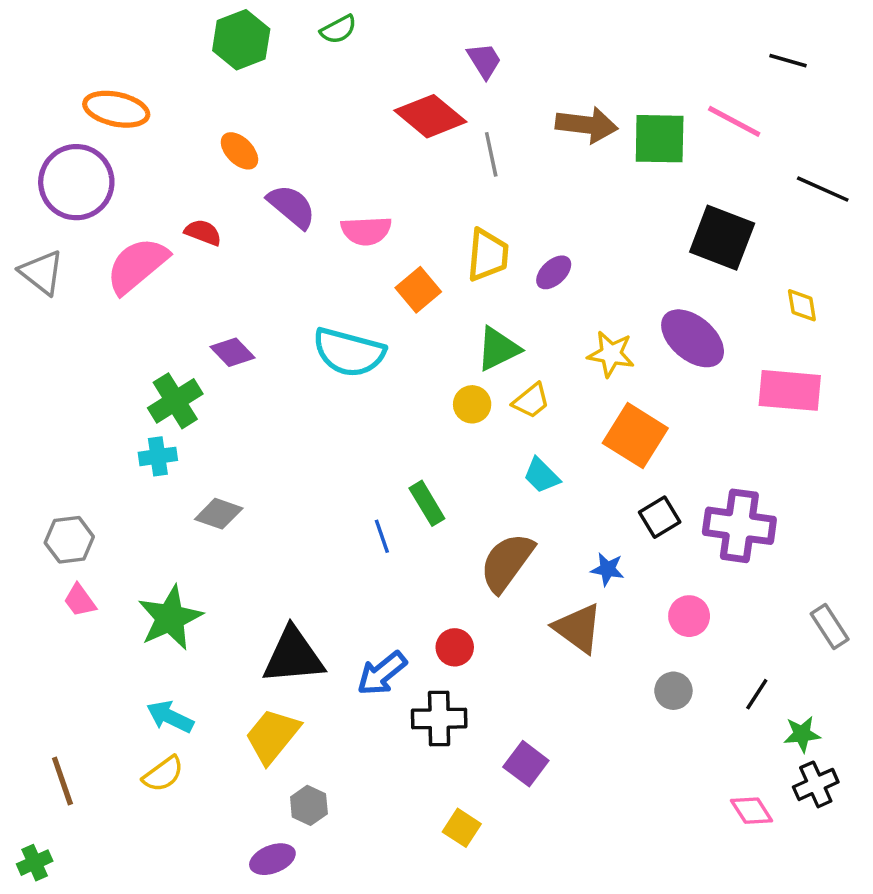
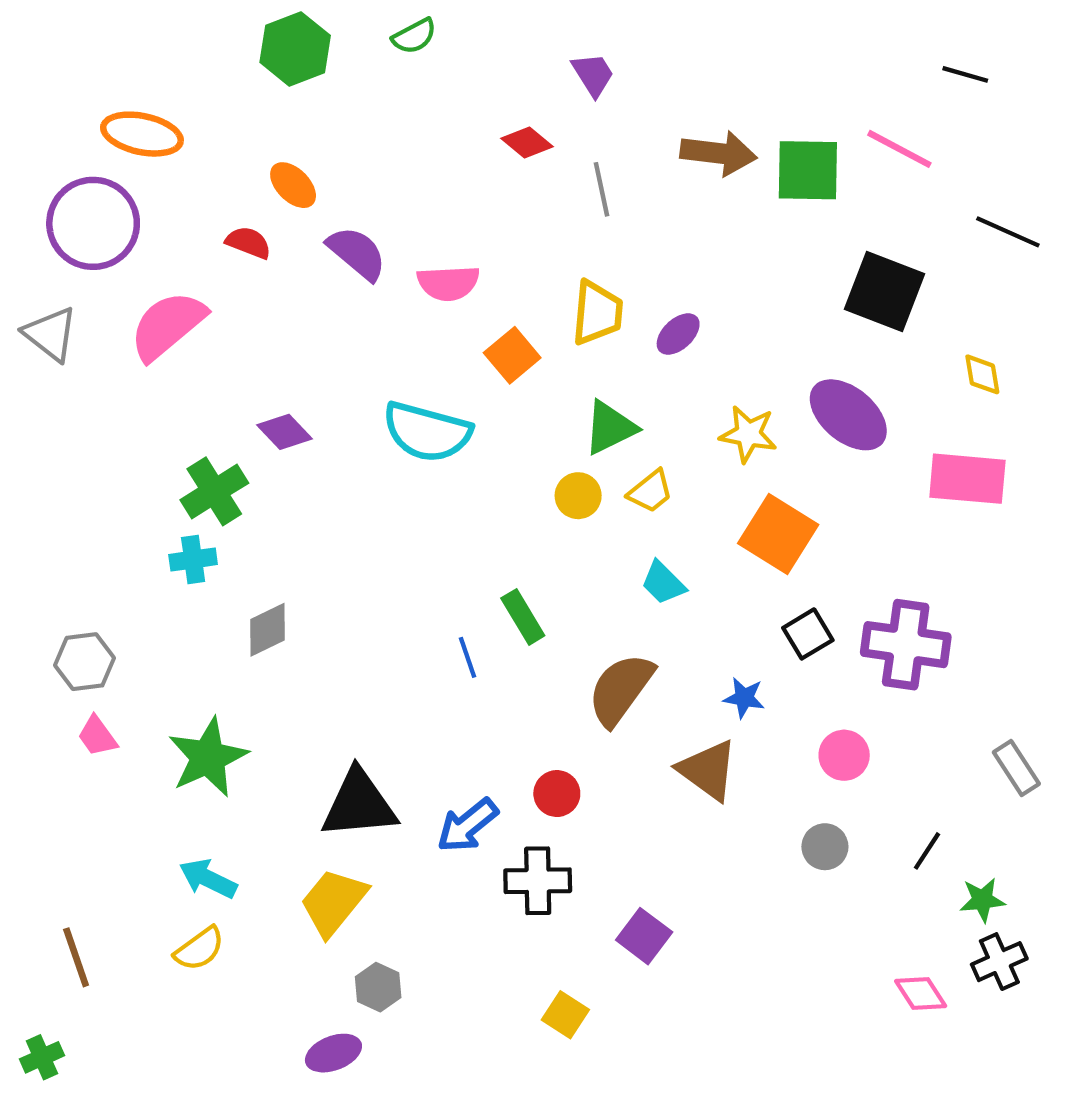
red diamond: (430, 116) -> (527, 143), size x0.6
red semicircle: (203, 232) -> (248, 243), moved
gray diamond: (219, 514) -> (268, 630), turned -45

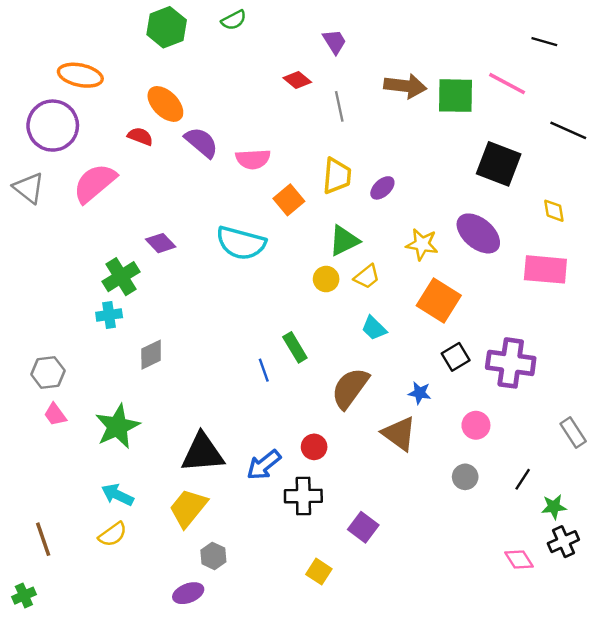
orange ellipse: (293, 185) -> (165, 104), size x1.4

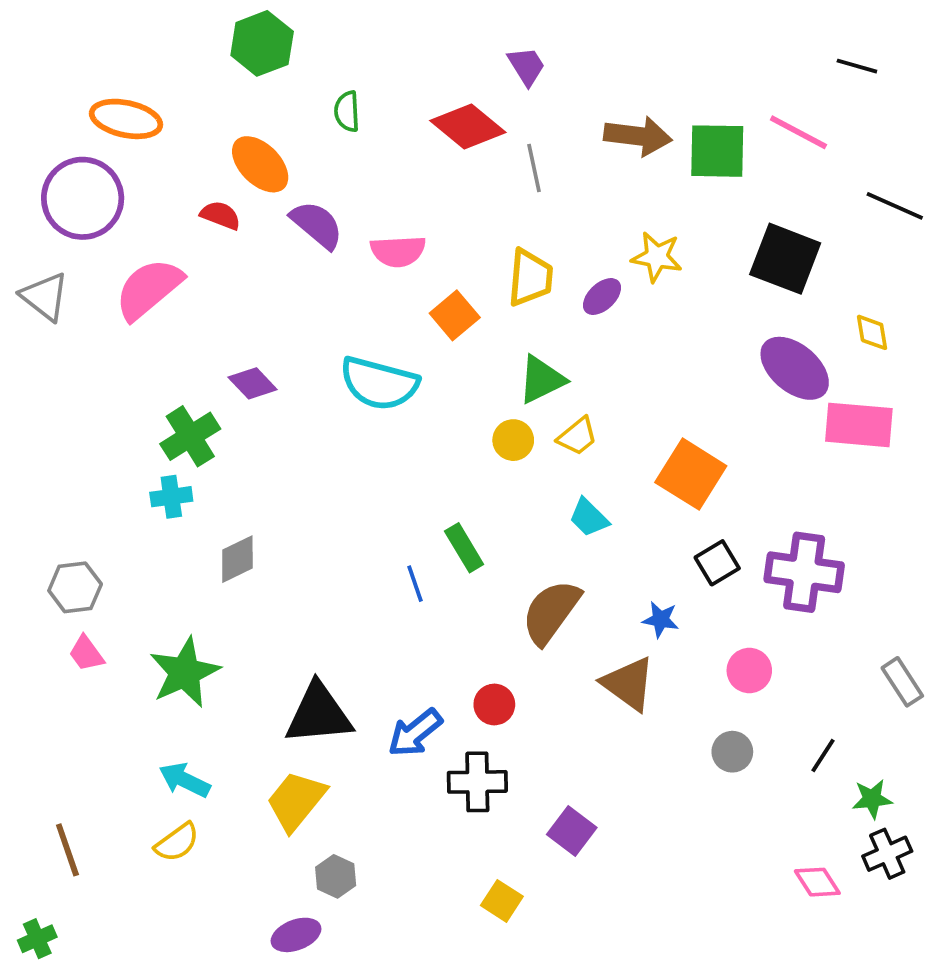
green semicircle: (234, 20) -> (347, 111), moved, turned 115
red diamond: (297, 80) -> (468, 127), size x1.6
purple ellipse: (478, 233) -> (795, 368), moved
yellow star: (422, 244) -> (657, 257), moved

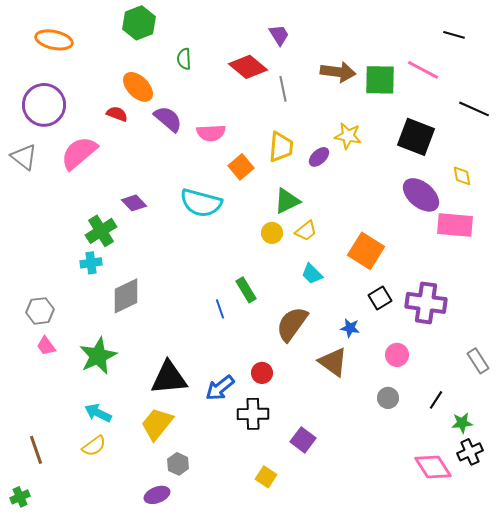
orange ellipse: (126, 119) -> (54, 40), moved
gray diamond: (237, 559) -> (126, 296), size x1.4
pink diamond: (817, 882) -> (433, 467), size x1.5

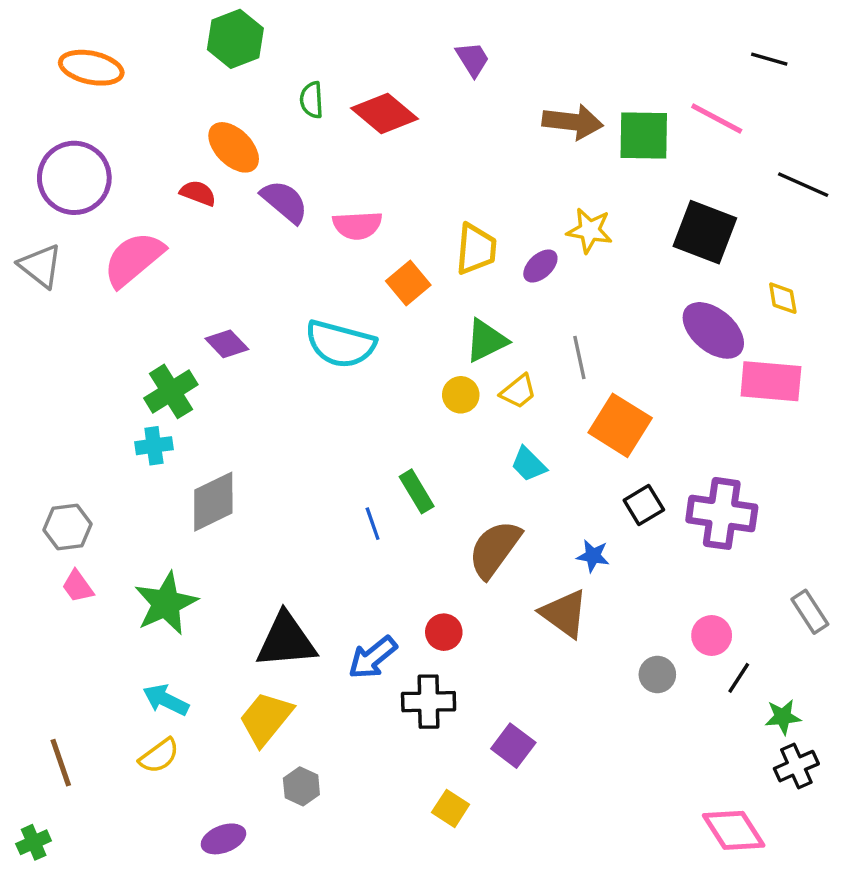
red diamond: (248, 67) -> (384, 113), moved
gray line: (283, 89) -> (579, 358), moved
pink circle: (397, 355) -> (712, 636), moved
pink diamond: (433, 467) -> (734, 830), moved
purple ellipse: (157, 495) -> (223, 839), moved

